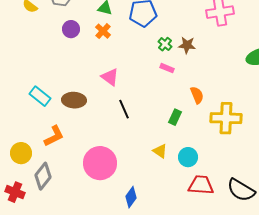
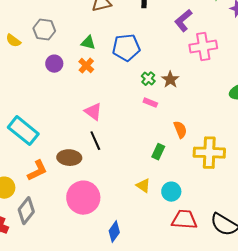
brown star: (187, 45) -> (170, 80), turned 30
cyan rectangle: (40, 96) -> (23, 131), size x1.4
brown ellipse: (74, 100) -> (69, 158), moved
black line: (124, 109) -> (95, 141), moved

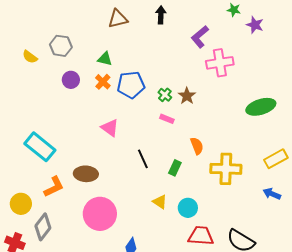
blue pentagon: (126, 48) -> (131, 85), moved
black line: (95, 141) -> (143, 159), moved

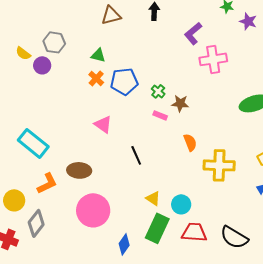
purple circle: (71, 80) -> (42, 65), moved
brown star: (187, 96) -> (180, 103), moved, turned -30
green rectangle: (175, 168) -> (157, 228), moved, size x1.8

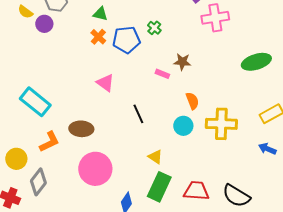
green cross: (158, 91) -> (154, 28), moved
cyan circle: (181, 204) -> (183, 126), moved

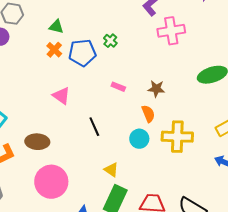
brown star: (182, 62) -> (156, 89), moved

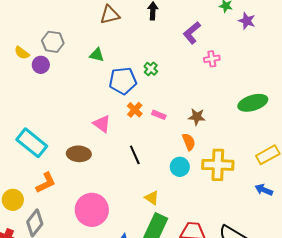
pink cross: (171, 31) -> (212, 59), size x0.6
orange cross: (54, 50) -> (135, 110), moved
brown ellipse: (37, 142) -> (79, 154), moved

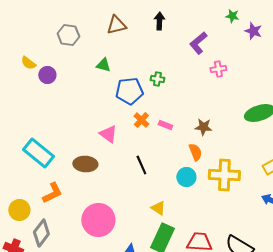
gray hexagon: (53, 42) -> (68, 35), moved
green cross: (151, 69) -> (157, 79), turned -32

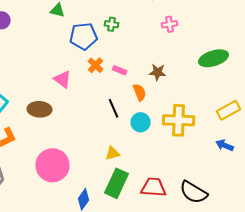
pink cross: (218, 69) -> (170, 24), moved
orange semicircle: (195, 152) -> (140, 92), moved
black line: (141, 165) -> (114, 108), moved
yellow triangle: (158, 208) -> (113, 153), turned -49

